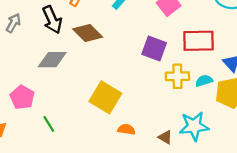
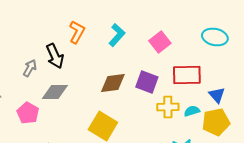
gray arrow: (13, 23) -> (30, 68), moved
brown diamond: (88, 33) -> (113, 83), moved, turned -52
pink pentagon: (22, 97) -> (28, 113), moved

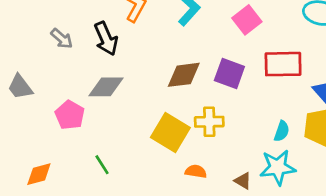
gray arrow: (30, 68) -> (62, 39), moved, turned 102
yellow cross: (168, 107) -> (209, 122), moved
cyan semicircle: (192, 111) -> (282, 131), moved, turned 126

